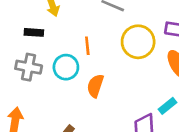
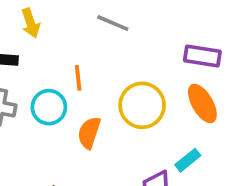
yellow circle: (138, 42) -> (142, 105), moved

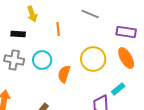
gray line: (113, 23) -> (90, 14), moved
orange line: (78, 78) -> (58, 29), moved

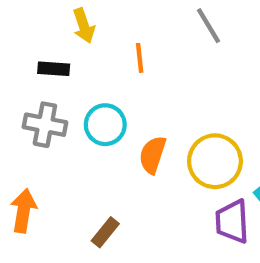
gray line: (90, 14) -> (209, 26), turned 36
yellow circle: (93, 59) -> (215, 161), moved

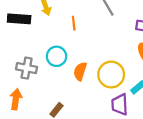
black rectangle: (54, 69) -> (19, 19), moved, size x1.5
gray cross: (45, 125) -> (27, 68), moved

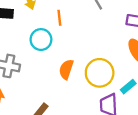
cyan circle: (57, 56) -> (41, 40), moved

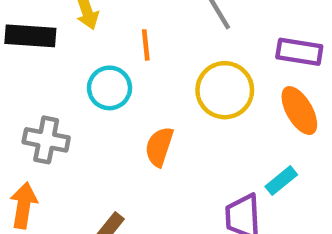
yellow circle: (100, 73) -> (225, 90), moved

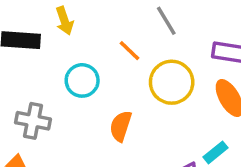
orange line: (146, 45) -> (129, 51), moved, turned -40

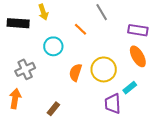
yellow circle: (172, 82) -> (104, 69), moved
gray cross: (33, 121) -> (25, 69), turned -36

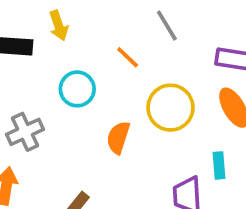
yellow circle: (104, 69) -> (170, 108), moved
cyan rectangle: (130, 88) -> (219, 165), turned -56

